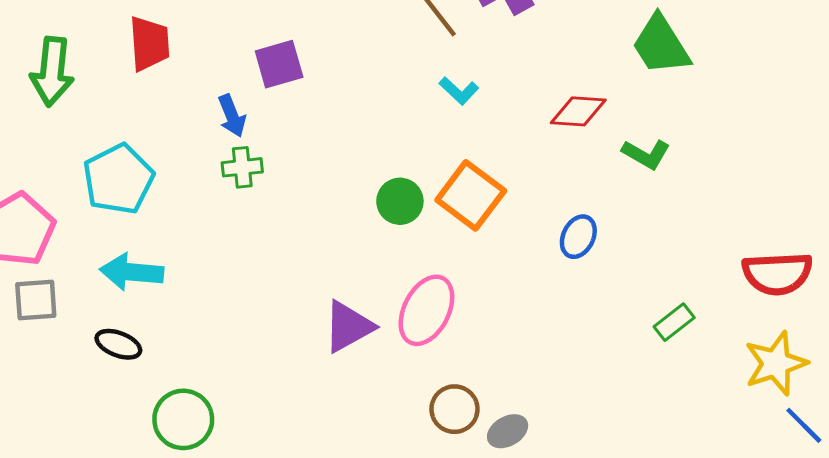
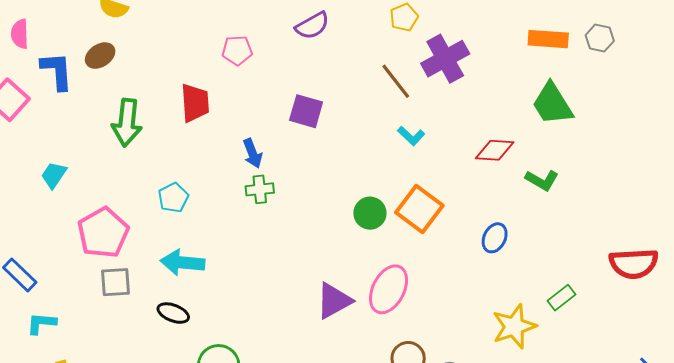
purple square: (279, 64) -> (306, 111), moved, turned 32
cyan pentagon: (118, 179) -> (173, 198), size x0.6
yellow star: (776, 363) -> (514, 326), moved

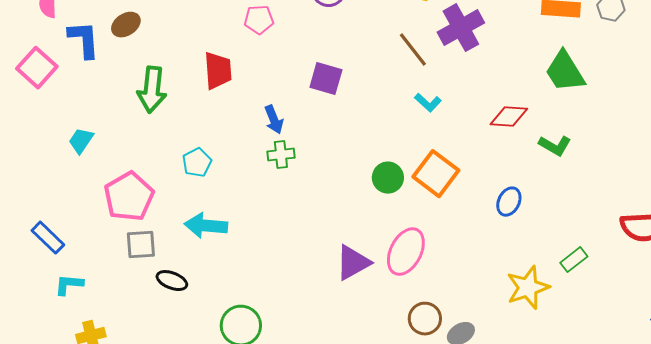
black ellipse: (173, 313) -> (172, 281), moved

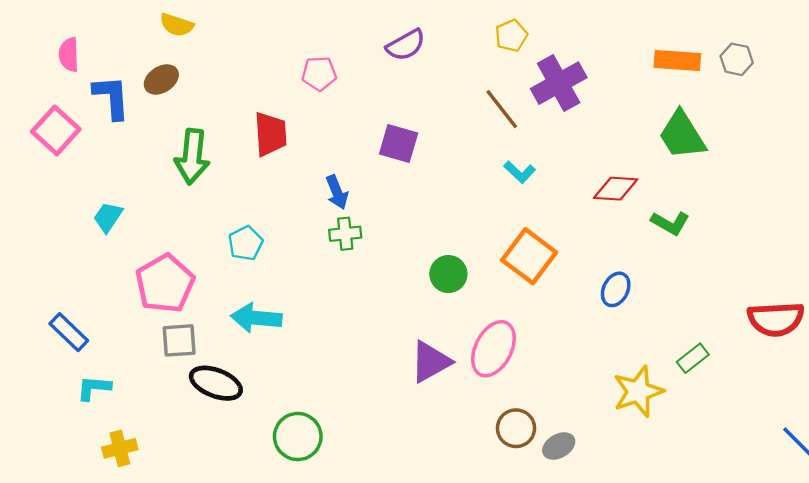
green circle: (388, 178) -> (448, 274), moved
black ellipse: (172, 281) -> (216, 383), size x1.4

